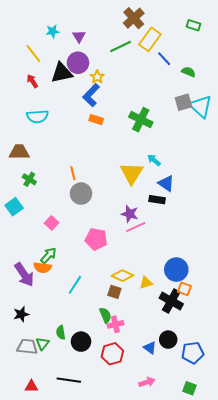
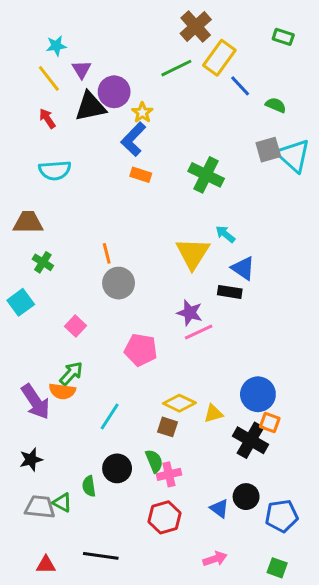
cyan star: (53, 31) -> (56, 46), moved
purple triangle: (79, 36) -> (81, 70), moved
black circle: (81, 342) -> (117, 468), moved
green triangle: (42, 344) -> (62, 503), turned -40

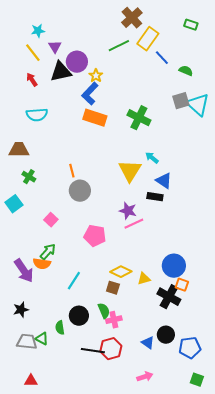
orange rectangle: (141, 175) -> (95, 118), size x1.6
black line: (101, 556) -> (93, 351), moved
green square: (277, 568) -> (197, 380), moved

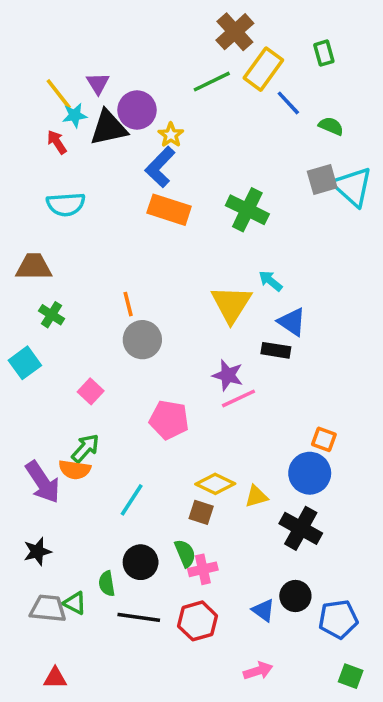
green rectangle: (191, 25) -> (324, 53), moved, turned 56
cyan star: (38, 31) -> (75, 115), moved
orange square: (182, 285) -> (324, 439), moved
black line: (93, 351) -> (139, 617), moved

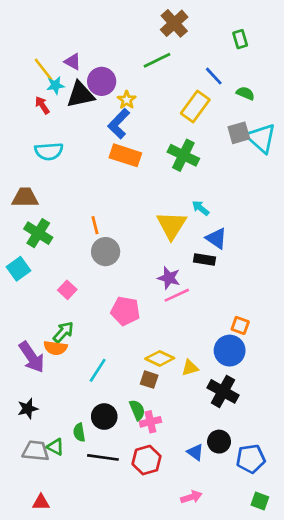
yellow rectangle: (263, 69) -> (195, 106), moved
purple triangle: (98, 83) -> (73, 62), turned -30
green cross: (52, 315) -> (38, 233), size x1.5

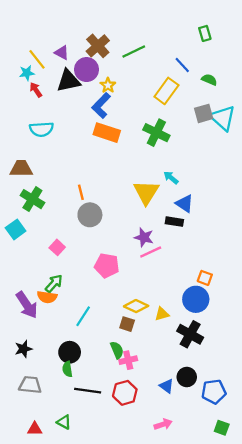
brown cross: (174, 23) -> (98, 46), moved
cyan star: (55, 85) -> (27, 73), moved
black circle: (104, 417) -> (70, 352), moved
green triangle: (55, 447) -> (64, 422), moved

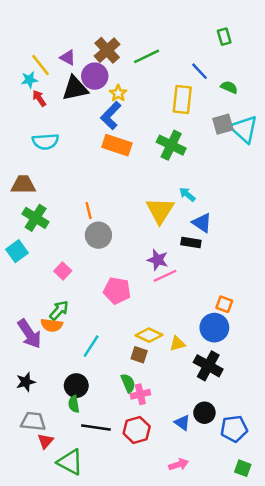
yellow rectangle: (166, 91) -> (182, 100), turned -30
green triangle: (64, 422) -> (70, 462), size x1.6
red triangle: (35, 429) -> (45, 441), moved, turned -49

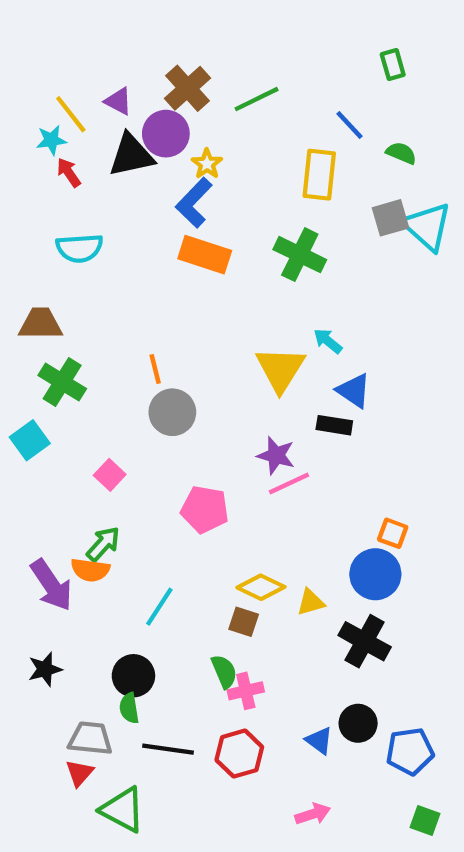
gray trapezoid: (33, 421) -> (90, 738), moved

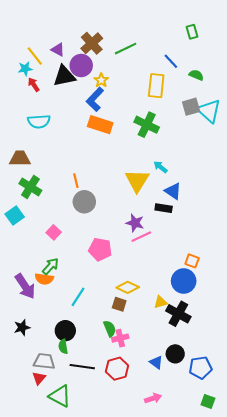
yellow triangle: (311, 602) -> (160, 302), moved

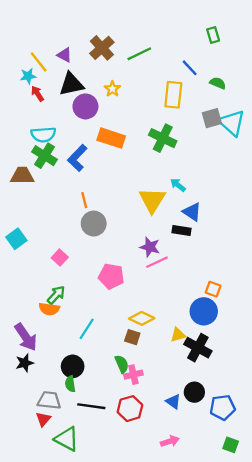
purple circle: (81, 65) -> (85, 106), moved
blue L-shape: (95, 99) -> (77, 158), moved
green cross: (30, 187) -> (44, 156), moved
purple arrow: (25, 286) -> (26, 337), moved

